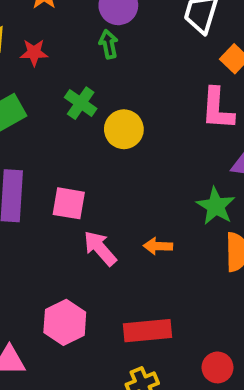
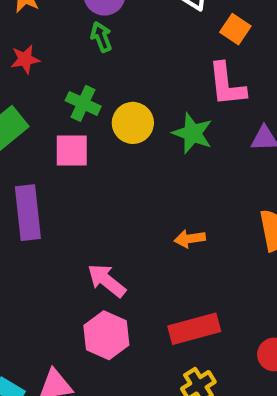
pink square: (69, 203) -> (72, 151), moved
green star: (216, 206) -> (193, 133), moved
pink arrow: (100, 248) -> (107, 281), moved

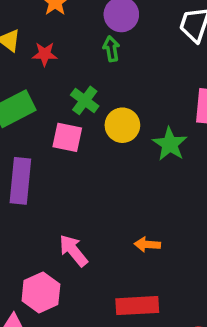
orange arrow: (190, 239) -> (147, 244), moved
pink hexagon: (106, 335) -> (41, 293), moved

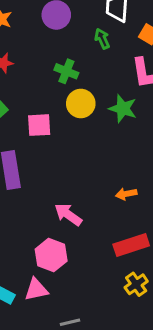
green arrow: (111, 49) -> (102, 39), moved
green cross: (85, 100) -> (66, 71), moved

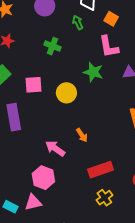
yellow circle: (81, 104) -> (66, 93), moved
orange arrow: (126, 194) -> (82, 135), moved, turned -112

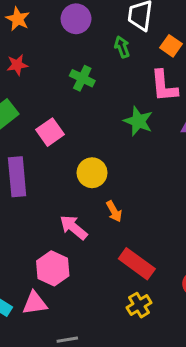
pink square: (34, 85) -> (50, 132), turned -36
yellow circle: (66, 93) -> (92, 173), moved
red rectangle: (101, 170) -> (137, 264), turned 50

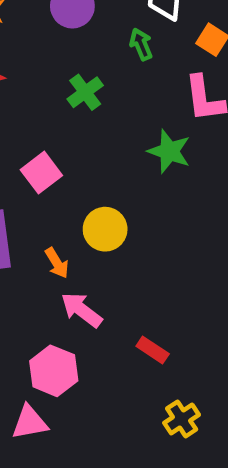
green cross: (82, 78) -> (85, 92), turned 30
orange arrow: (114, 211) -> (57, 263), moved
red rectangle: (137, 264) -> (153, 350), moved, size x0.6

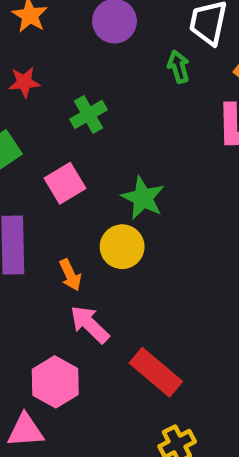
green cross: (85, 92) -> (88, 114), moved
green star: (169, 151) -> (143, 198), moved
red rectangle: (153, 350) -> (156, 372), size x1.6

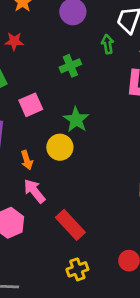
green cross: (88, 114) -> (70, 66), moved

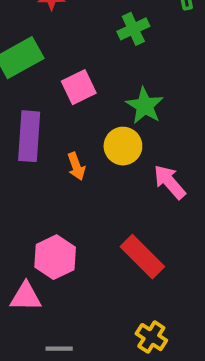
pink arrow: (34, 191) -> (170, 182), moved
yellow cross: (77, 269) -> (151, 337), moved, turned -35

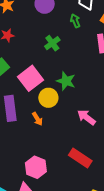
pink square: (79, 87) -> (31, 78), size x1.4
yellow circle: (123, 146) -> (48, 98), moved

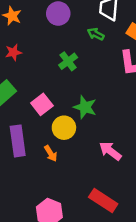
green arrow: (75, 21) -> (96, 34), turned -40
pink square: (31, 78) -> (42, 104), size x0.7

